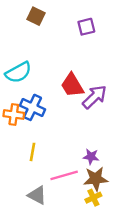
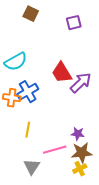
blue cross: (32, 107) -> (28, 92), turned 35
gray triangle: (37, 195) -> (32, 167), turned 36

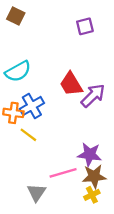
brown square: (31, 14) -> (16, 16), moved
yellow line: (28, 130) -> (28, 135), moved, turned -63
purple star: (78, 134) -> (90, 154), size x1.5

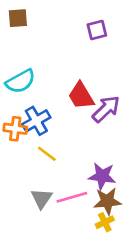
brown square: (16, 16) -> (18, 18), turned -30
yellow line: (28, 135) -> (47, 154), moved
gray triangle: (36, 193) -> (42, 199), moved

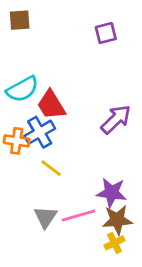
red trapezoid: (81, 96) -> (51, 105), moved

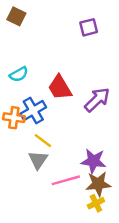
brown square: (20, 20) -> (16, 16), turned 30
cyan semicircle: (22, 89) -> (19, 74), size x0.7
red trapezoid: (51, 105) -> (60, 88), moved
gray triangle: (45, 217) -> (38, 160), moved

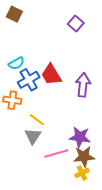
purple square: (89, 27) -> (76, 23), turned -35
purple arrow: (97, 100) -> (83, 85), turned -40
blue cross: (33, 110) -> (29, 80), moved

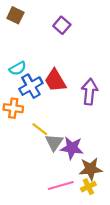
purple square: (76, 23) -> (62, 25), moved
gray triangle: (33, 136) -> (54, 142), moved
purple star: (80, 137) -> (72, 148), moved
pink line: (56, 154) -> (61, 186), moved

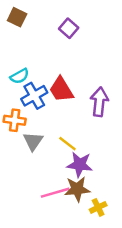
yellow line: (40, 129) -> (67, 144), moved
gray triangle: (54, 142) -> (33, 141), moved
brown star: (91, 169) -> (77, 189), moved
pink line: (61, 186) -> (55, 193), moved

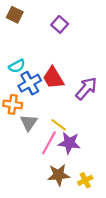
purple arrow: (99, 102) -> (86, 88), turned 35
brown star: (77, 189) -> (59, 175), moved
pink line: (55, 193) -> (49, 143), moved, turned -45

